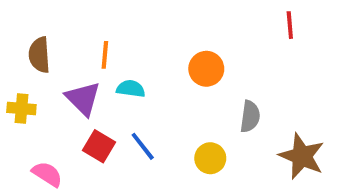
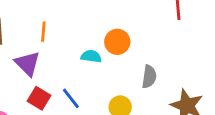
cyan semicircle: (131, 89) -> (91, 56), moved

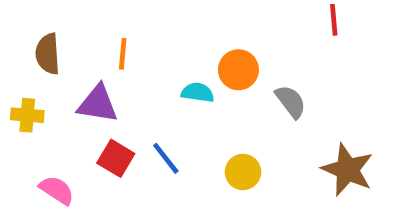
purple triangle: (27, 64) -> (98, 104), turned -36
gray semicircle: (149, 77) -> (291, 102), moved, turned -45

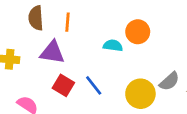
brown semicircle: (48, 54) -> (36, 18), moved
gray semicircle: (291, 102) -> (169, 81), moved, turned 85
yellow circle: (243, 172) -> (140, 94), size x1.4

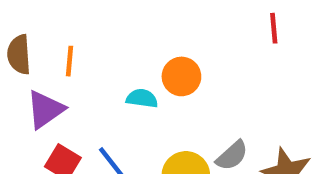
purple triangle: (52, 52) -> (45, 109), turned -44

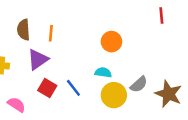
cyan semicircle: (142, 98) -> (103, 73), moved

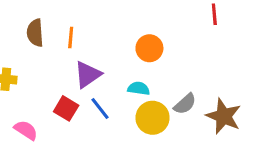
purple triangle: (38, 59) -> (88, 75), moved

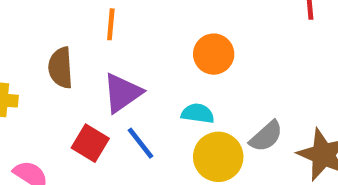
brown semicircle: (35, 33) -> (61, 68), moved
orange line: (71, 37) -> (111, 24), moved

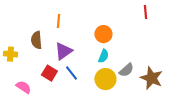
cyan semicircle: (198, 113) -> (103, 56), moved, turned 104

